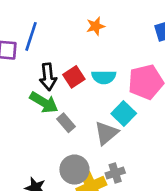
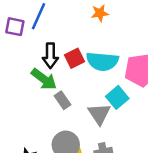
cyan semicircle: (104, 77) -> (102, 61), size x1.4
gray triangle: (106, 133) -> (99, 114), turned -30

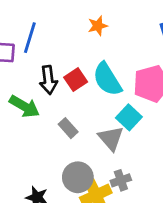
cyan semicircle: (102, 61) -> (107, 79), turned 60
green arrow: (44, 79) -> (24, 106), moved

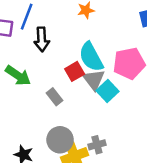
black arrow: (48, 80) -> (42, 39), moved
red square: (76, 80) -> (75, 71), moved
gray triangle: (111, 138) -> (94, 80), moved

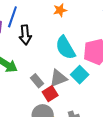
red square: (75, 71) -> (50, 94), moved
gray triangle: (94, 80) -> (58, 78), moved, turned 48

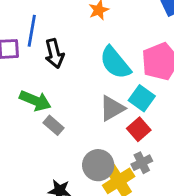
gray rectangle: (37, 81) -> (54, 125), moved
red square: (50, 94) -> (139, 129), moved

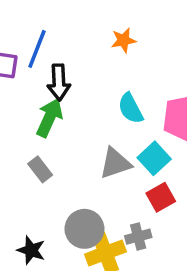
cyan semicircle: (115, 63) -> (131, 108), size x0.7
green arrow: (35, 101) -> (49, 118), moved, turned -100
red square: (139, 129) -> (161, 197), moved

